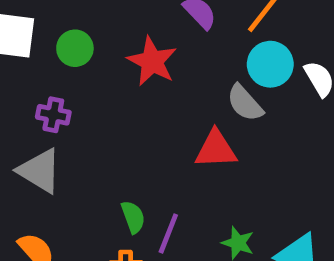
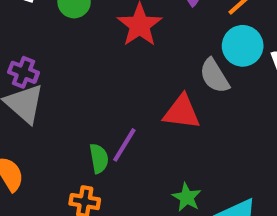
purple cross: (53, 115) -> (23, 72), moved
purple line: (168, 233) -> (124, 145), moved

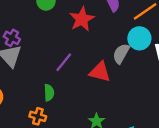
gray semicircle: (214, 76) -> (121, 54), turned 54
purple line: (124, 145) -> (64, 62), moved

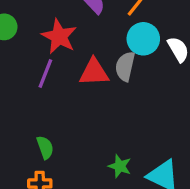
purple line: (64, 62) -> (45, 74), moved
red triangle: (100, 72) -> (94, 72), moved

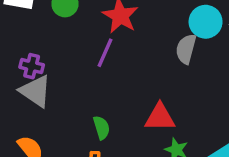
red triangle: (94, 72) -> (160, 117), moved

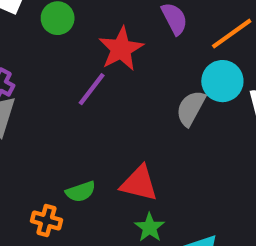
green semicircle: (101, 128) -> (81, 192), moved, turned 75

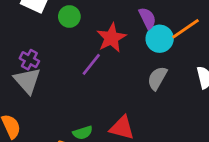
cyan circle: (222, 81) -> (160, 39), moved

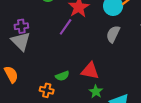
purple cross: (29, 60) -> (21, 26), turned -32

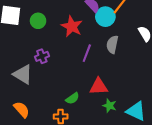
purple cross: (21, 26) -> (42, 56), moved
purple line: (66, 27) -> (87, 53), moved

